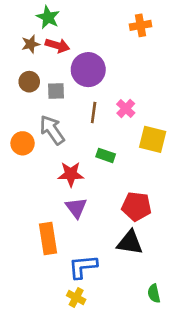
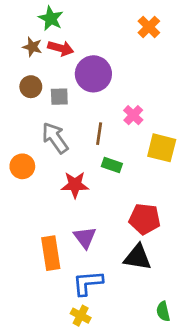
orange cross: (141, 25) -> (149, 27), turned -35
brown star: (31, 44) -> (32, 47), turned 30
brown line: (94, 113) -> (99, 134), moved
orange circle: (23, 143) -> (22, 166), moved
purple triangle: (76, 208) -> (85, 237), moved

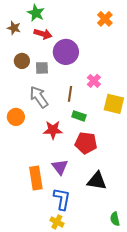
brown star: (32, 47) -> (14, 28), moved
red pentagon: (145, 219) -> (86, 143), moved
blue L-shape: (88, 283) -> (62, 199), turned 105

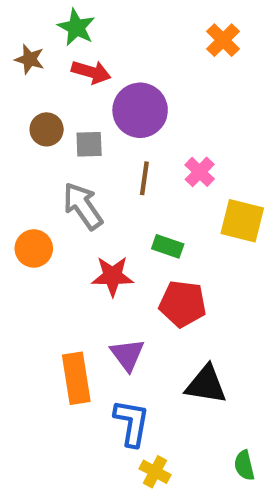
brown line: (70, 94) -> (144, 178), moved
yellow cross: (57, 222) -> (155, 472), moved

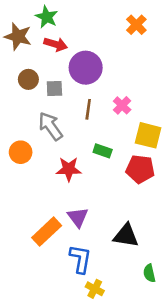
brown star: (30, 59) -> (18, 36), size x1.5
red pentagon: (183, 304) -> (140, 169), moved
orange rectangle: (76, 378) -> (47, 232), turned 56
green semicircle: (244, 465) -> (149, 273), moved

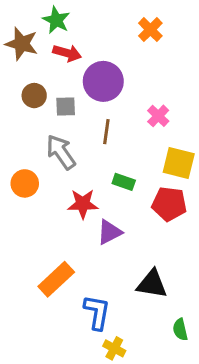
orange cross: (136, 25) -> (150, 30), moved
pink cross: (122, 105) -> (158, 116), moved
purple triangle: (78, 217) -> (110, 232), moved, turned 40

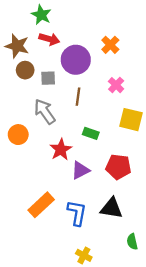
orange cross: (150, 30) -> (110, 45), moved
brown star: (22, 44) -> (17, 46), moved
red star: (83, 204) -> (61, 150), turned -30
red pentagon: (169, 204) -> (118, 167), moved
blue L-shape: (97, 312) -> (77, 213), moved

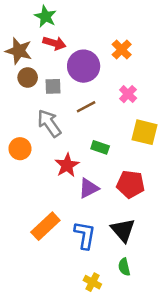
brown line: (78, 97) -> (86, 107), turned 54
black triangle: (111, 208) -> (123, 230), turned 40
green semicircle: (132, 242) -> (124, 267), moved

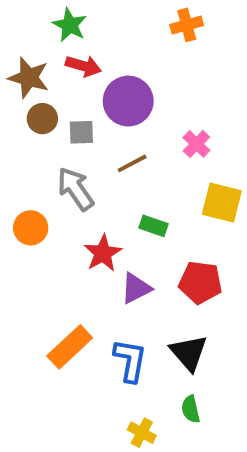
orange cross: (122, 50) -> (187, 25), moved, turned 30

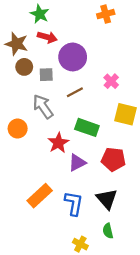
green rectangle: (154, 226) -> (87, 127), size x1.5

